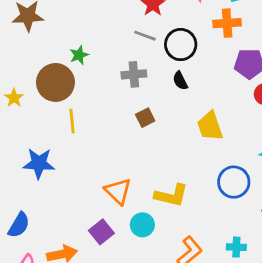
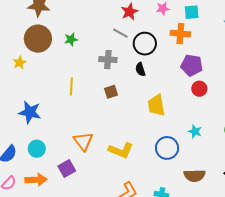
brown circle: (55, 82) -> (38, 39), moved
yellow line: (72, 121) -> (71, 87), moved
cyan circle: (142, 225) -> (37, 149), moved

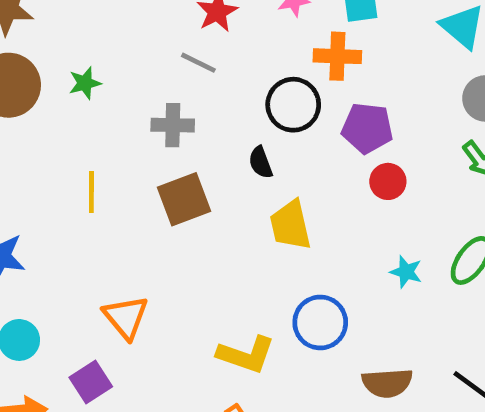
black circle: (145, 44) -> (293, 105), moved
black semicircle: (140, 69) -> (261, 162), moved
brown square: (111, 92) -> (184, 199), size x1.6
cyan star: (195, 132) -> (406, 272), moved
yellow L-shape: (121, 150) -> (246, 355), moved

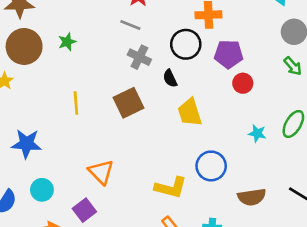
gray cross: (173, 125) -> (139, 57), moved, turned 30

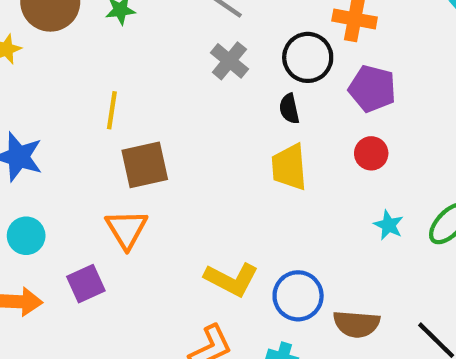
black semicircle: (170, 78) -> (289, 109), moved
red circle: (243, 83) -> (371, 153), moved
brown square: (129, 103) -> (145, 165), moved
blue circle: (211, 166) -> (298, 296), moved

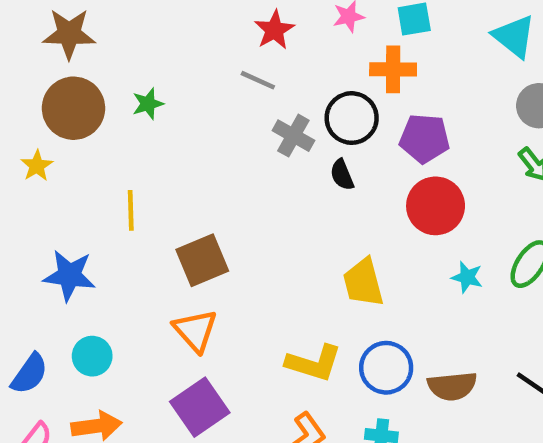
gray cross: (229, 61) -> (293, 136), moved
yellow line: (112, 110) -> (131, 210), moved
red circle: (371, 153) -> (436, 206), size x1.6
yellow trapezoid: (289, 167) -> (363, 283), moved
purple square: (86, 284) -> (200, 407), moved, size x1.4

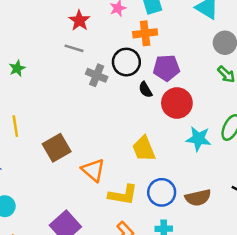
black semicircle: (342, 175) -> (145, 90), moved
cyan star: (467, 277) -> (199, 139), size x1.5
orange triangle: (195, 330) -> (93, 170), moved

